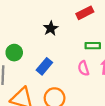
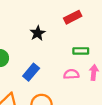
pink semicircle: (84, 68) -> (71, 74), turned 104

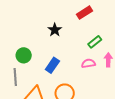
green rectangle: (81, 51) -> (95, 42), turned -32

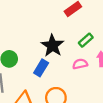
black star: (55, 30) -> (52, 46), moved, size x1.5

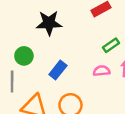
black star: (52, 46) -> (49, 23), moved, turned 30

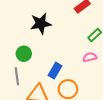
blue rectangle: (58, 70) -> (55, 71), moved

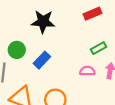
blue rectangle: (55, 71) -> (42, 60), moved

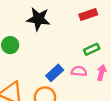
blue rectangle: (42, 60) -> (55, 73), moved

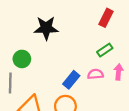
red rectangle: (88, 14) -> (106, 18), moved, turned -36

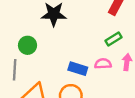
blue rectangle: (71, 80) -> (78, 69), turned 66

